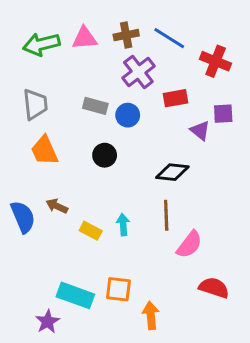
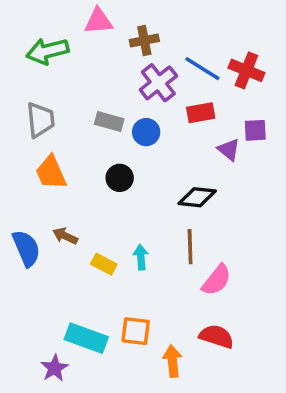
pink triangle: (85, 38) -> (99, 21), moved
blue line: (169, 38) -> (202, 69), moved
red semicircle: (214, 288) -> (217, 336), moved

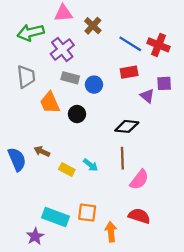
brown cross: (144, 41) -> (93, 26), turned -36
purple cross: (158, 83) -> (62, 49), moved
orange trapezoid: (51, 173) -> (50, 103), moved
cyan arrow: (141, 257) -> (91, 165), turned 133

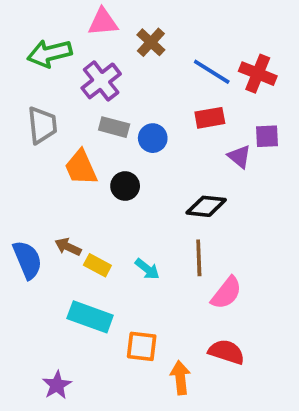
yellow rectangle: (67, 170) -> (97, 265), moved
cyan rectangle: (55, 217) -> (90, 317), moved

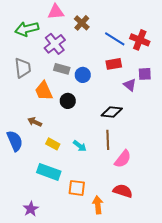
brown arrow: (68, 247) -> (35, 122), moved

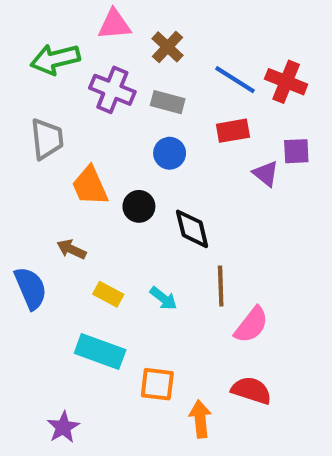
purple cross: (55, 44) -> (112, 90), turned -30
gray rectangle: (62, 69) -> (168, 102), moved
black diamond: (112, 112) -> (192, 229), moved, turned 70

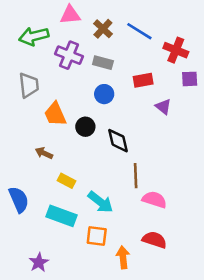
blue line: (235, 80) -> (139, 31), moved
purple square: (296, 151) -> (190, 79), moved
blue semicircle: (31, 288) -> (19, 200), moved
cyan arrow: (163, 298) -> (100, 202), moved, size x1.5
pink semicircle: (251, 325) -> (154, 200), turned -110

